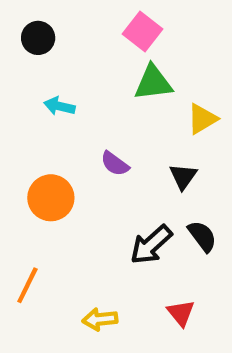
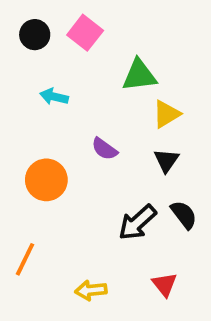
pink square: (143, 32) -> (85, 33), moved
yellow triangle: (202, 119) -> (166, 114), moved

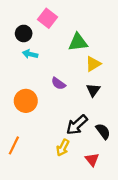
black circle: (35, 35) -> (24, 33), moved
black semicircle: (184, 215) -> (103, 131), moved
yellow arrow: (91, 290) -> (63, 148), moved, turned -56

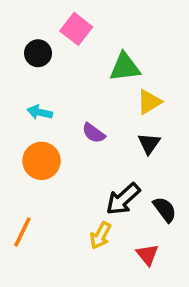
cyan arrow: (30, 54) -> (40, 112), moved

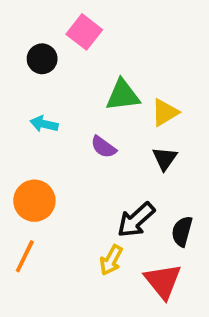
green triangle: (125, 67) -> (123, 95), moved
orange circle: (41, 161) -> (34, 201), moved
black semicircle: (165, 209) -> (182, 231), turned -128
red triangle: (147, 255) -> (163, 281), size x1.5

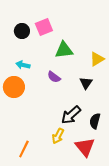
pink square: (84, 32) -> (44, 27), moved, turned 30
yellow triangle: (165, 112) -> (97, 59), moved
orange circle: (34, 201) -> (14, 87), moved
orange line: (25, 256) -> (24, 149), moved

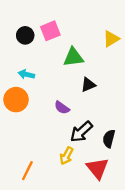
yellow triangle: (97, 59) -> (111, 39), moved
purple semicircle: (54, 77) -> (62, 108), moved
black triangle: (86, 83) -> (88, 85), moved, turned 32

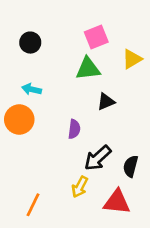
pink square: (50, 31) -> (96, 37), moved
yellow triangle: (111, 39) -> (132, 59), moved
purple semicircle: (62, 108) -> (74, 129), turned -119
red triangle: (97, 168) -> (117, 202), turned -45

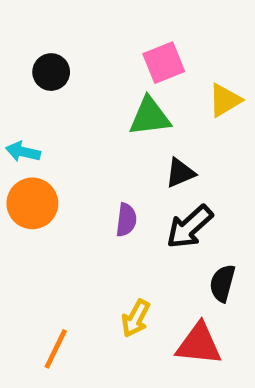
cyan arrow: (32, 89) -> (23, 152), moved
black arrow: (98, 158) -> (190, 227), moved

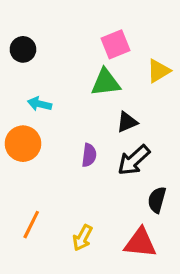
black circle: (51, 72) -> (23, 49), moved
cyan arrow: (23, 152) -> (40, 104), moved
yellow arrow: (136, 318) -> (82, 238), moved
orange line: (56, 349) -> (31, 225), moved

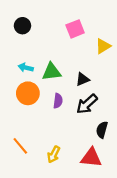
black circle: (23, 49) -> (22, 26), moved
green triangle: (106, 82) -> (51, 72), moved
orange circle: (23, 144) -> (28, 93), moved
orange line: (31, 225) -> (20, 146), turned -66

